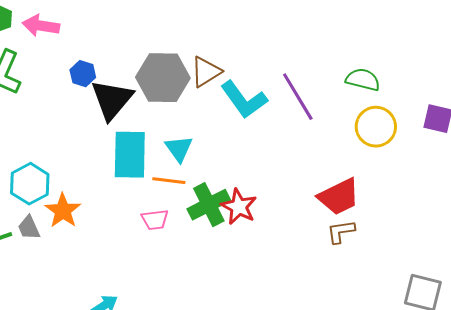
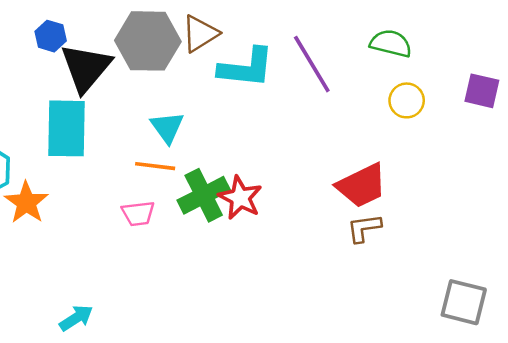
cyan L-shape: (244, 100) -> (246, 68), turned -48
yellow circle: (376, 127) -> (407, 100), size x0.7
cyan rectangle: (130, 155) -> (66, 128), moved

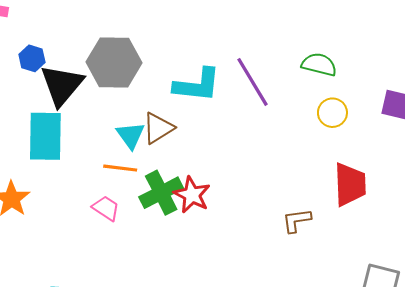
brown triangle: (200, 34) -> (158, 128), moved
red trapezoid: (362, 186) -> (350, 184), moved, turned -66
pink trapezoid: (138, 213) -> (106, 208), turned -140

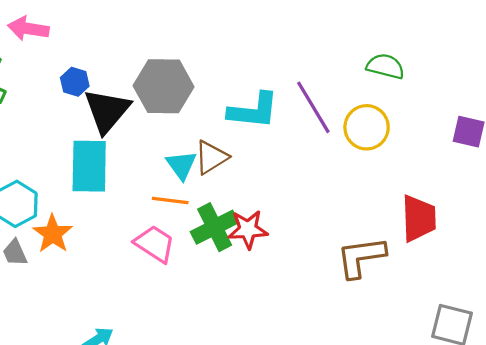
green semicircle: (319, 64) -> (385, 66), moved
yellow circle: (332, 113) -> (367, 127), moved, size x1.4
red star: (192, 195) -> (248, 229), turned -30
pink trapezoid: (106, 208) -> (155, 244), size x1.4
brown L-shape: (297, 220) -> (361, 257), size x1.6

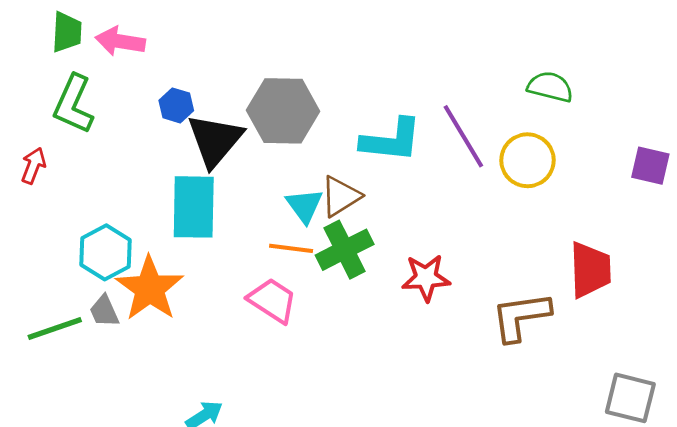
green cross: (215, 227) -> (345, 250), moved
red star: (248, 229) -> (426, 278), moved
orange star: (53, 234) -> (150, 288), size x1.4

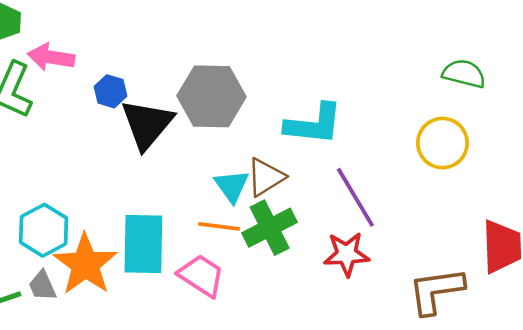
pink arrow: (120, 41) -> (51, 57), moved
purple line: (463, 136) -> (355, 197), moved
cyan rectangle: (194, 207) -> (143, 244), moved

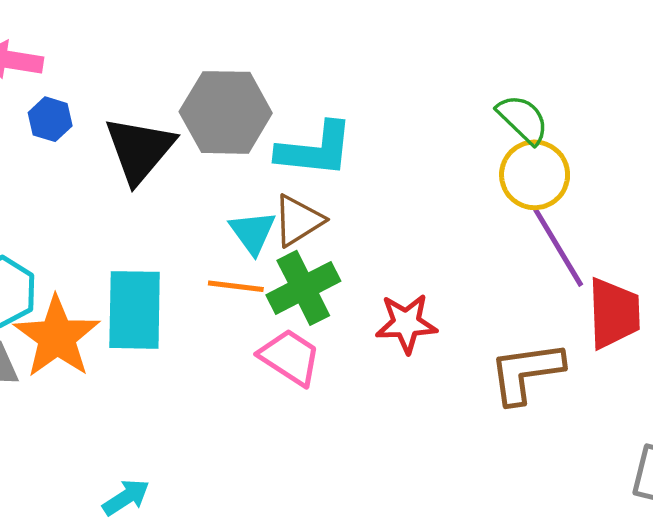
green semicircle: (464, 74) -> (523, 119), moved, turned 30
blue hexagon: (110, 91) -> (50, 119), moved
cyan L-shape: (314, 124) -> (315, 150), moved
purple line: (355, 197) -> (558, 247), moved
pink trapezoid: (201, 276) -> (290, 357), moved

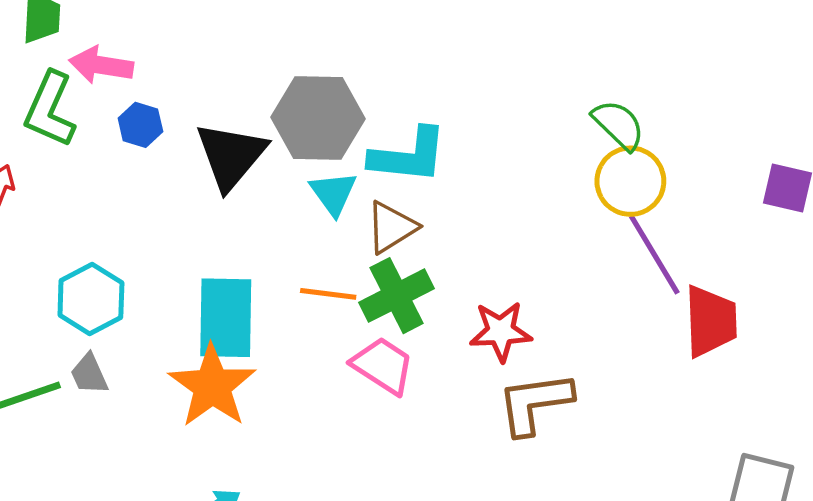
cyan triangle: (253, 232) -> (333, 193), moved
orange star: (57, 337) -> (212, 386), moved
brown L-shape: (526, 372) -> (535, 403), moved

